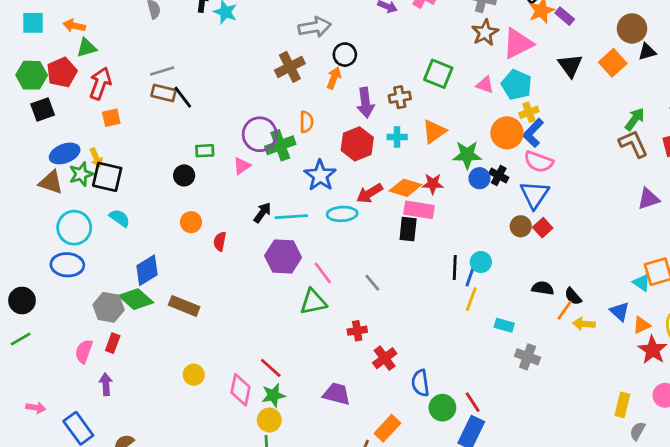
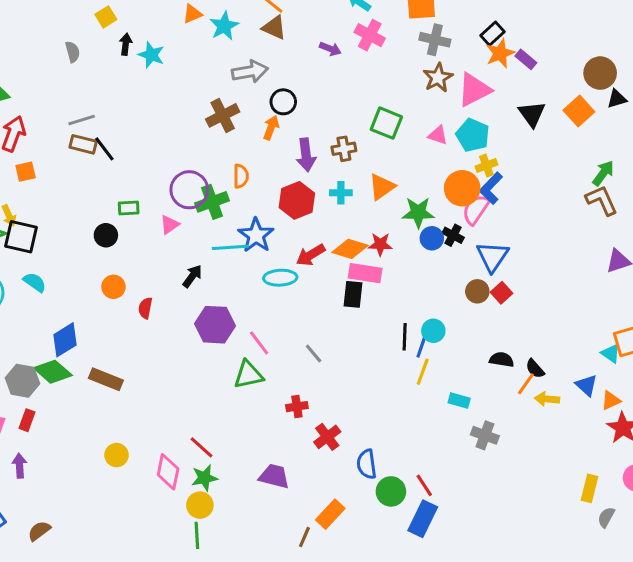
pink semicircle: (539, 162) -> (476, 209), moved, turned 104
cyan line: (291, 217) -> (230, 247), moved

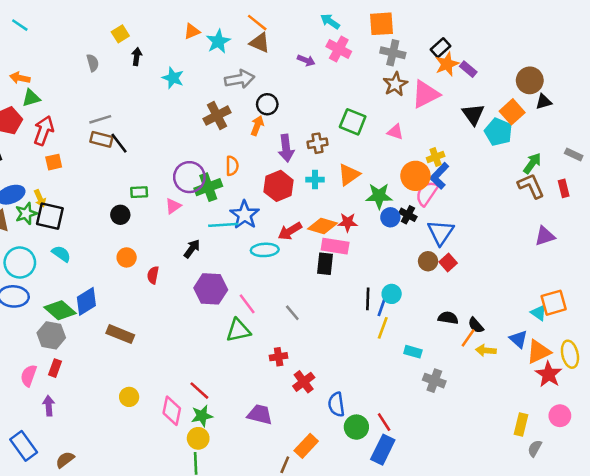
cyan star: (151, 55) -> (173, 78), moved
cyan pentagon: (473, 135) -> (498, 132), moved
green diamond: (53, 372) -> (60, 310), moved
orange triangle: (611, 400) -> (539, 352), size x1.5

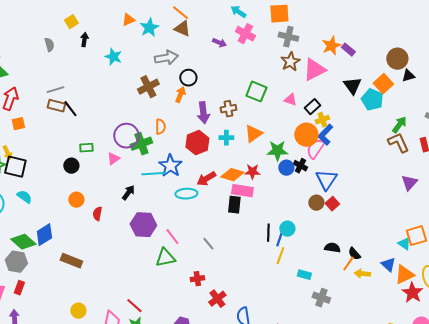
black rectangle: (441, 48) -> (312, 107), moved
purple triangle: (545, 236) -> (409, 183), turned -30

